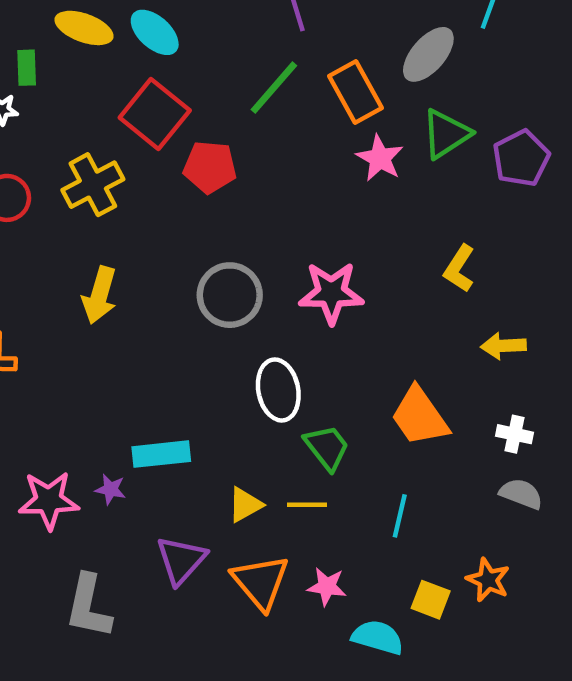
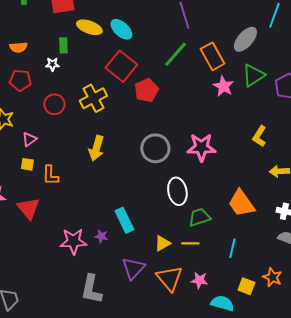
red pentagon: (210, 167) -> (146, 90), turned -30
green trapezoid: (327, 447) -> (199, 217), turned -70
cyan rectangle: (161, 454) -> (124, 220), turned 70

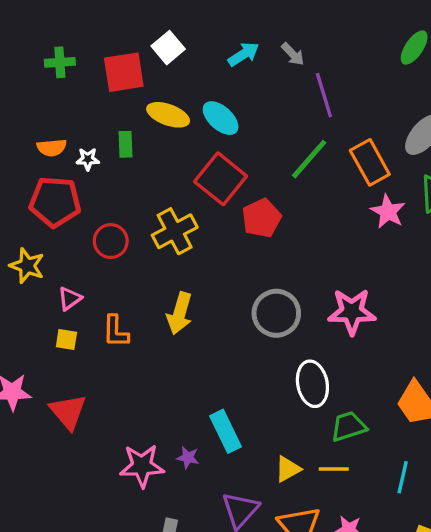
white star: (52, 64) -> (88, 159), moved
red pentagon: (20, 80) -> (55, 202), size x1.4
orange L-shape: (50, 175) -> (116, 331), moved

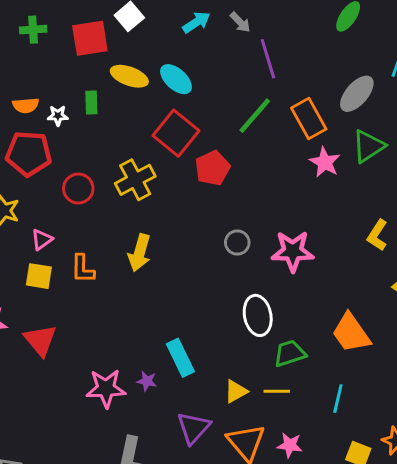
gray circle: (276, 313) -> (237, 243), moved, size x0.6
yellow square: (66, 339) -> (39, 276), size x1.4

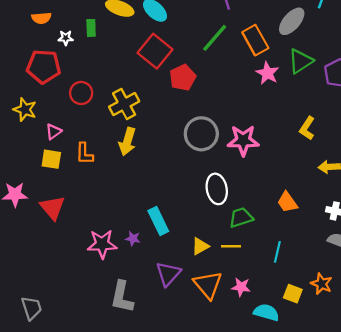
orange semicircle: (26, 105) -> (41, 18), moved
yellow cross: (135, 180) -> (124, 104), moved
gray circle: (237, 243) -> (201, 134), size x1.8
orange trapezoid: (351, 333) -> (287, 202), size x0.7

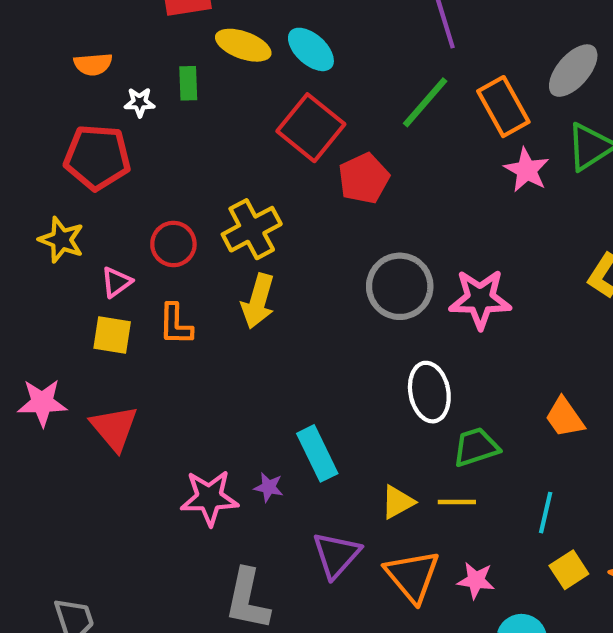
red circle: (81, 93) -> (173, 244), moved
yellow square: (293, 294) -> (569, 570), moved, turned 36

